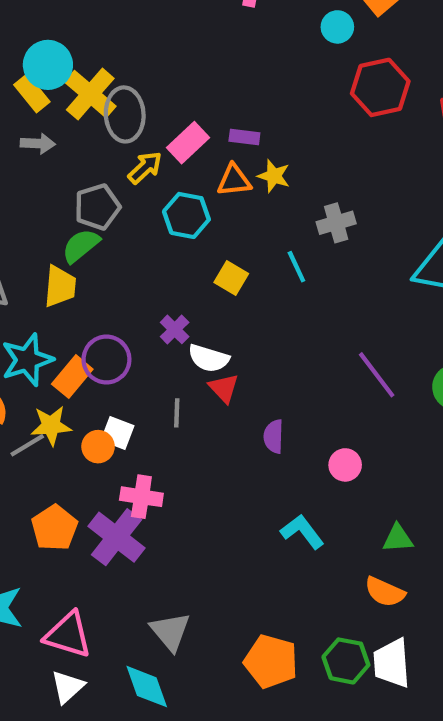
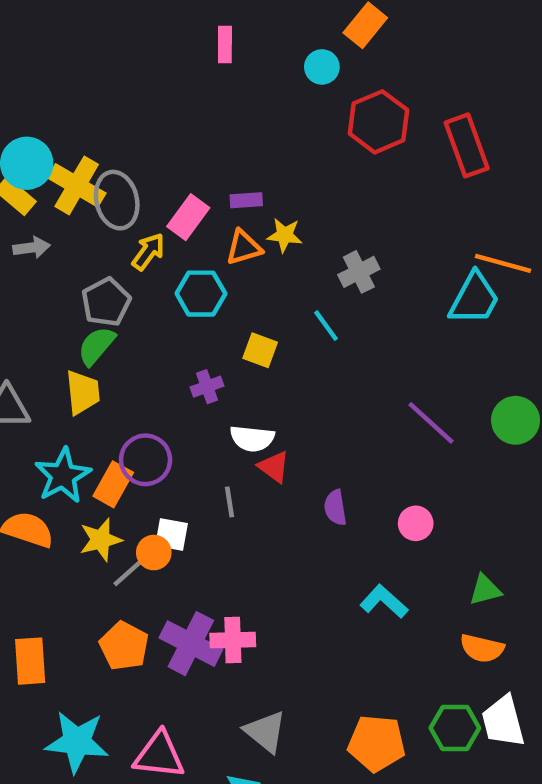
purple cross: (175, 329) -> (207, 387), moved, turned 36
gray line: (27, 445) -> (130, 571), moved
pink cross: (141, 497) -> (233, 640), moved

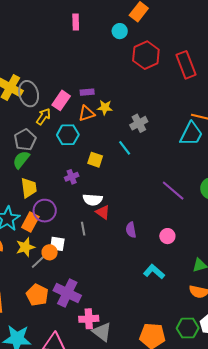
yellow trapezoid: (83, 392) -> (29, 188), moved
pink cross: (233, 640) -> (89, 319), moved

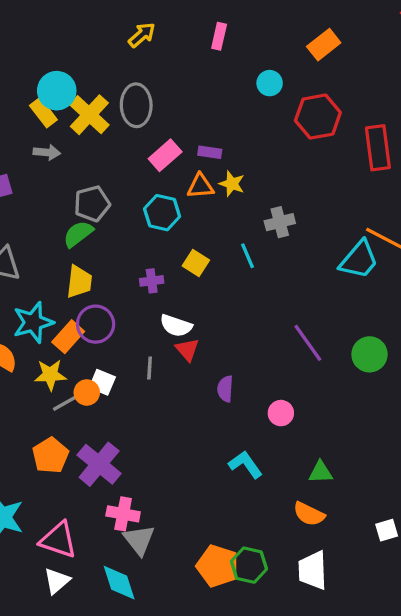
cyan circle: (120, 31) -> (270, 83), moved
gray ellipse: (29, 94) -> (136, 105), moved
yellow arrow: (43, 117) -> (142, 35), moved
green hexagon: (188, 328) -> (249, 565), moved

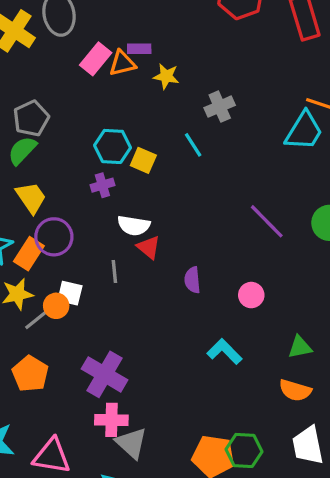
orange triangle: (200, 186) -> (122, 63), moved
cyan hexagon: (162, 213) -> (112, 146), moved
yellow trapezoid: (79, 282) -> (31, 197), turned -32
purple cross: (99, 464) -> (104, 374), moved

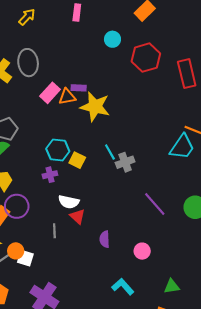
yellow star: (166, 76) -> (95, 107), size x1.8
gray cross: (220, 107) -> (125, 162), moved
white square: (70, 293) -> (25, 258), moved

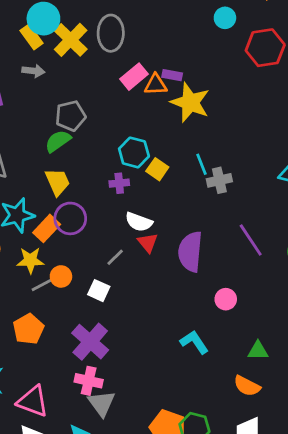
gray line: (54, 231) -> (115, 257), turned 40
purple semicircle: (105, 239) -> (190, 252), moved, size x1.8
white square: (25, 258) -> (99, 291), moved

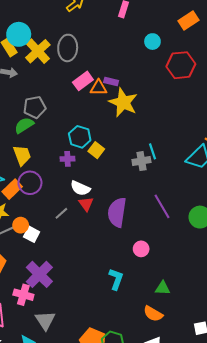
cyan line: (201, 164) -> (153, 151), moved
white square: (99, 291) -> (32, 234), moved
cyan L-shape: (194, 342) -> (116, 279), turned 50
pink cross: (89, 381) -> (23, 295), moved

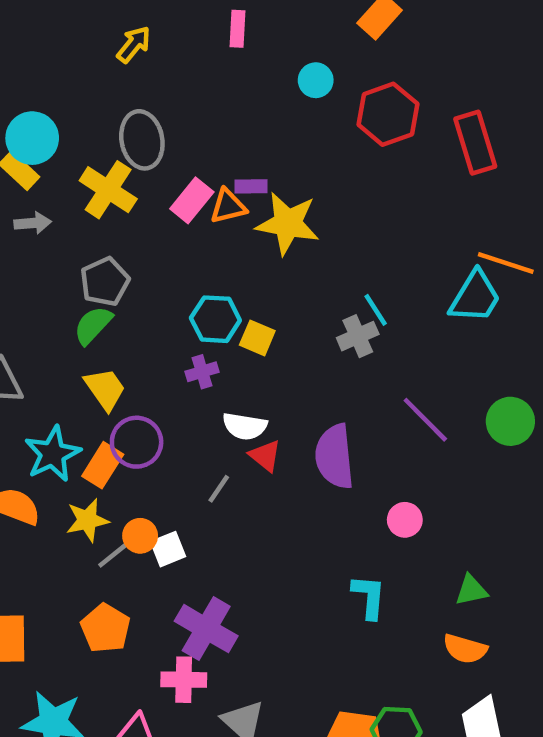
yellow cross: (38, 51) -> (108, 190), moved
white square: (32, 234) -> (168, 549), turned -35

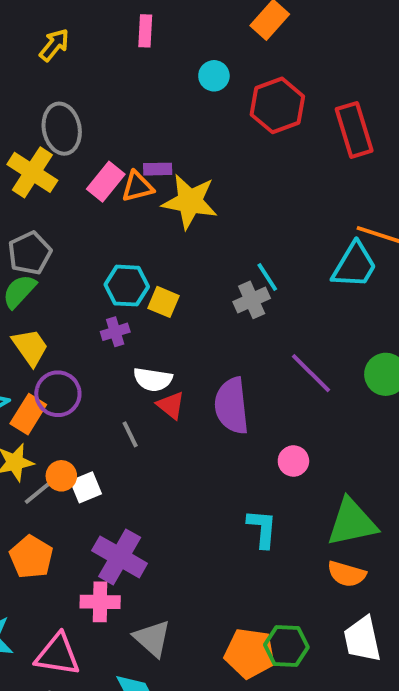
gray line: (219, 489) -> (130, 434), turned -60
green triangle: (471, 590) -> (352, 522), size x1.8

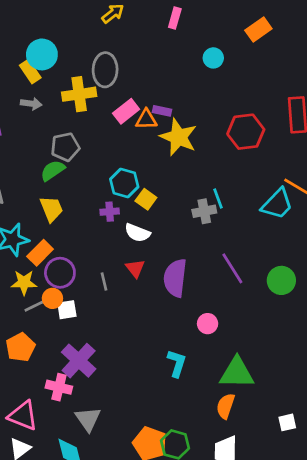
red hexagon: (277, 105) -> (246, 132), moved
yellow cross: (32, 172) -> (79, 94), turned 36
white semicircle: (153, 379) -> (137, 233), moved
purple circle: (58, 394) -> (60, 273), moved
orange semicircle: (347, 574) -> (226, 406), turned 80

